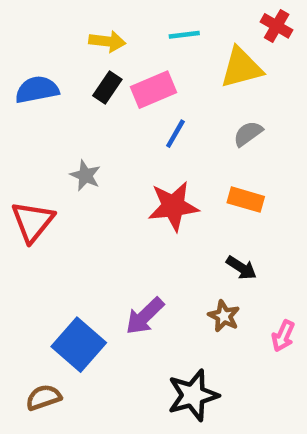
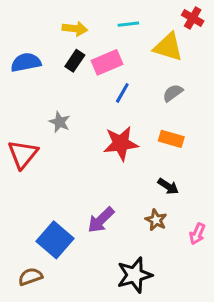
yellow triangle: (241, 68) -> (168, 47), turned 32

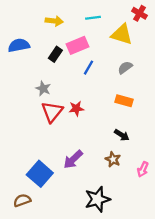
black rectangle: (75, 61) -> (55, 54), moved
red star: (121, 143) -> (76, 108), moved, size x0.6
red triangle: (23, 154) -> (52, 112), moved

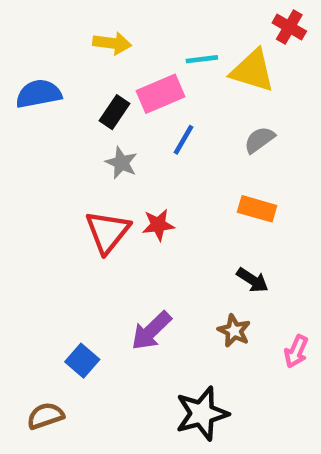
cyan line: (93, 18) -> (202, 59), moved
gray star: (43, 89) -> (121, 163), moved
blue square: (40, 174) -> (82, 361), size x0.6

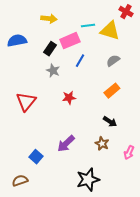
orange rectangle: (257, 209) -> (112, 91), turned -56
red triangle: (108, 232) -> (26, 102), moved

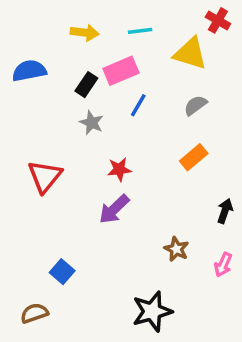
cyan line: (88, 26) -> (140, 31), moved
black arrow: (110, 122) -> (225, 211), moved, turned -104
purple arrow: (66, 144) -> (114, 209), moved

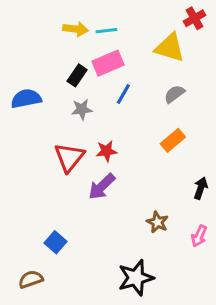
red cross: (218, 20) -> (194, 18), turned 30
cyan line: (140, 31) -> (106, 31), moved
blue semicircle: (29, 71) -> (26, 99), moved
gray star: (92, 123) -> (82, 109), turned -30
red triangle: (45, 176) -> (69, 157), moved

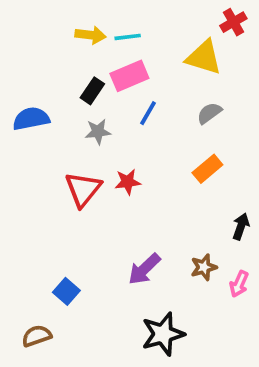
purple arrow: (102, 187) -> (144, 269), moved
brown star: (157, 222) -> (204, 267), moved, turned 30

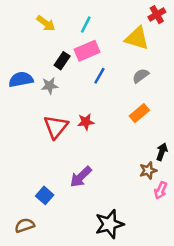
yellow arrow: (90, 35) -> (46, 23), moved, turned 30
cyan line: (128, 37) -> (86, 25), turned -56
gray star: (98, 132) -> (50, 86), moved
brown star: (204, 267) -> (148, 171), moved
purple arrow: (144, 269) -> (81, 177), moved

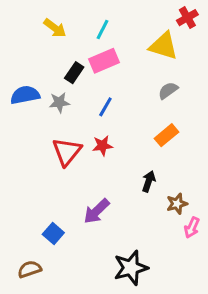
blue line: (99, 76) -> (105, 107), moved
black arrow: (162, 152) -> (149, 181), moved

